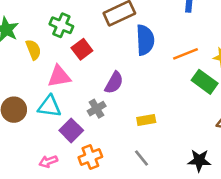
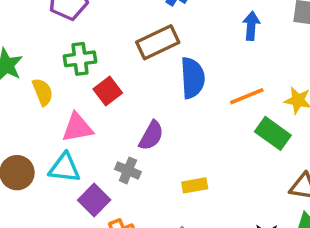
green cross: (61, 25) -> (80, 59), turned -30
gray cross: (97, 109) -> (128, 170), turned -36

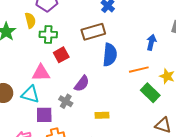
blue arrow: (251, 26) -> (151, 42), moved
yellow semicircle: (43, 92) -> (30, 20), moved
purple square: (94, 200) -> (44, 115), turned 36

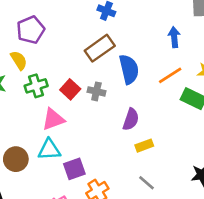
green cross: (48, 35) -> (36, 86), moved
purple semicircle: (82, 84) -> (131, 119), moved
gray cross: (66, 101) -> (96, 91), moved

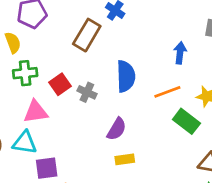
brown rectangle: (100, 48) -> (87, 35), moved, turned -36

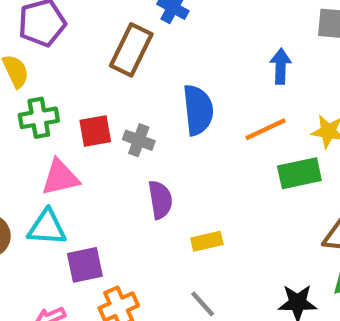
red square: (60, 84) -> (95, 131), turned 30
green rectangle: (186, 121) -> (299, 173), turned -45
purple semicircle: (117, 129) -> (160, 200), moved, turned -35

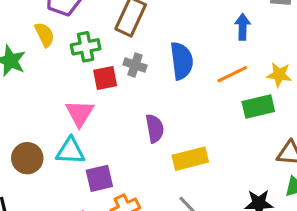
green cross: (39, 118) -> (86, 47), moved
gray cross: (139, 140) -> (135, 65), moved
pink triangle: (60, 177) -> (80, 113), turned -44
yellow rectangle: (207, 241) -> (190, 159), size x1.5

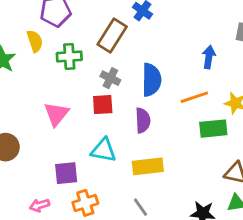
red square: (105, 78) -> (103, 105), moved
purple semicircle: (155, 128) -> (143, 120), moved
cyan triangle: (70, 151) -> (103, 150), moved

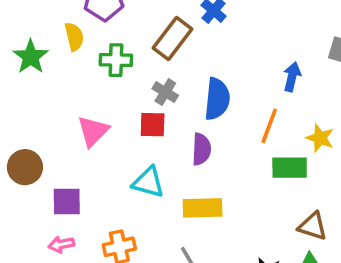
orange line: (194, 97) -> (269, 126), turned -56
purple square: (66, 173) -> (67, 202), moved

